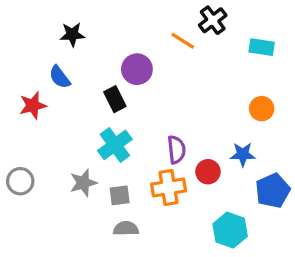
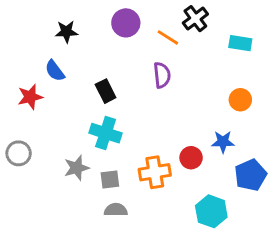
purple circle: (137, 69) -> (126, 23), moved
cyan cross: (115, 145) -> (106, 133), turned -36
purple semicircle: (176, 150) -> (162, 75), moved
gray circle: (20, 181) -> (19, 153), moved

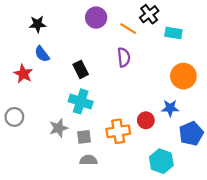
black star: (66, 32) -> (38, 24), moved
cyan rectangle: (240, 43) -> (173, 33), moved
red star: (30, 97) -> (23, 74), turned -30
orange circle: (240, 100) -> (183, 76), size x1.5

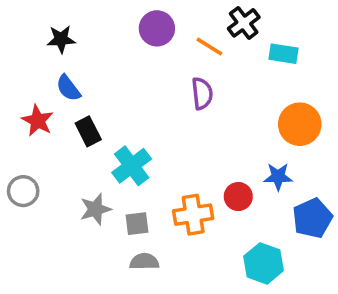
black rectangle: (81, 69) -> (88, 131), moved
cyan cross: (81, 101) -> (132, 166), turned 35

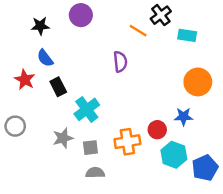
purple circle: (157, 28) -> (81, 15), moved
purple semicircle: (202, 93) -> (120, 62), moved
blue pentagon: (312, 218) -> (205, 168), moved
cyan hexagon: (264, 263) -> (174, 155), moved

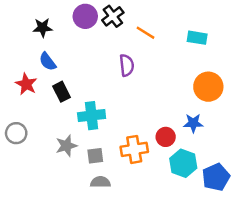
black cross: (161, 15) -> (113, 16), moved
cyan cross: (87, 109) -> (92, 116), turned 30

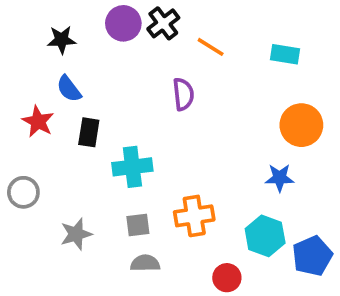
black rectangle: (61, 92) -> (89, 132), turned 36
red circle: (166, 137) -> (227, 278), moved
gray star: (66, 146) -> (76, 234), moved

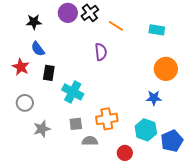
cyan cross: (132, 167) -> (73, 92), turned 35
gray circle: (23, 192) -> (25, 103), moved
gray semicircle: (145, 263) -> (90, 141), moved

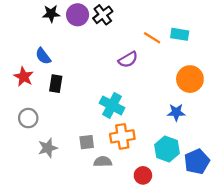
black star: (34, 22) -> (51, 14), moved
orange line: (116, 26) -> (152, 38), moved
purple semicircle: (101, 52) -> (128, 60), moved, turned 66
cyan cross: (73, 92) -> (112, 105), moved

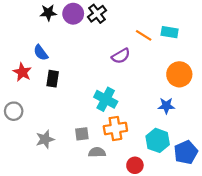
gray circle: (28, 118) -> (14, 111), moved

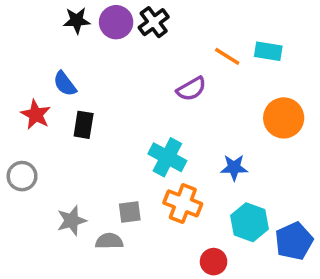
blue star: (166, 106) -> (234, 168), moved
orange cross: (115, 128) -> (183, 203), turned 30
gray semicircle: (97, 152) -> (109, 241), moved

